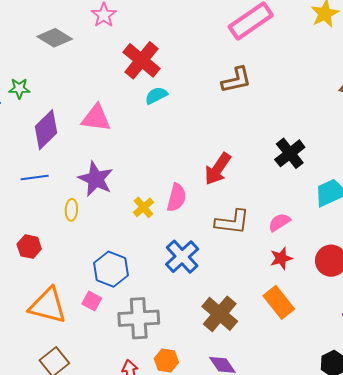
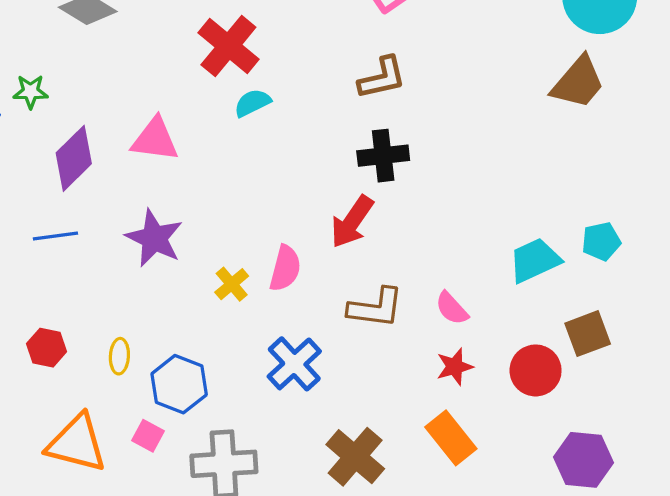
black cross: (290, 153) -> (383, 156), moved, turned 32
yellow ellipse: (71, 210) -> (119, 356), moved
pink semicircle: (279, 222) -> (452, 308), turned -100

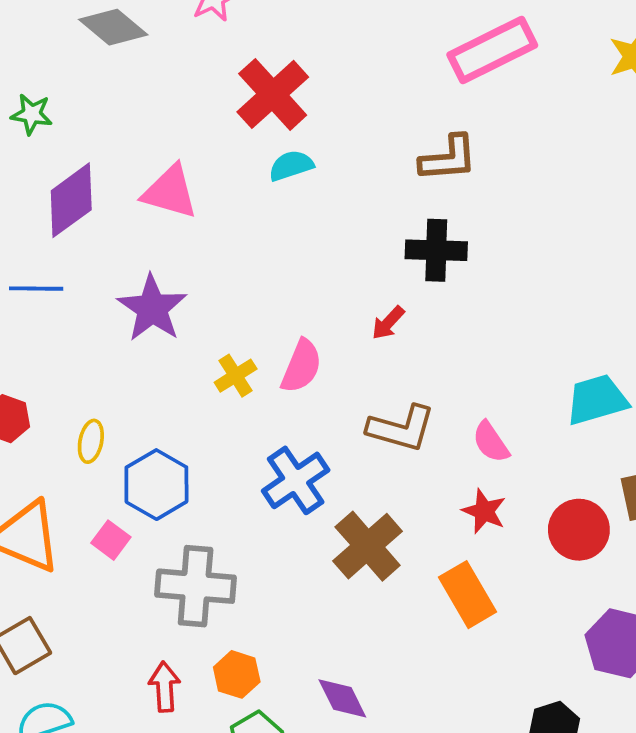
red arrow: (352, 222) -> (388, 323), size x0.6
red star: (455, 367) -> (484, 511), turned 30
brown cross: (355, 457) -> (368, 546), moved

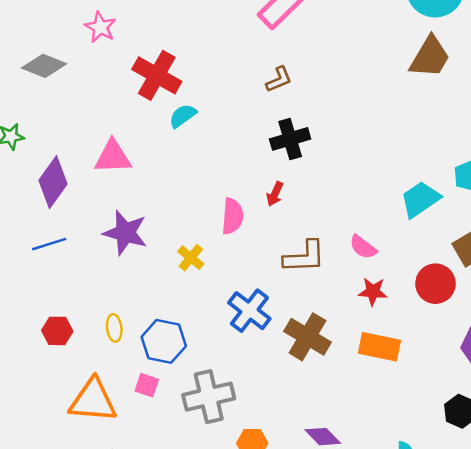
brown L-shape: (448, 158) -> (279, 79), size x0.7
pink semicircle: (301, 366) -> (233, 216), moved
orange rectangle: (467, 595) -> (379, 347), turned -30

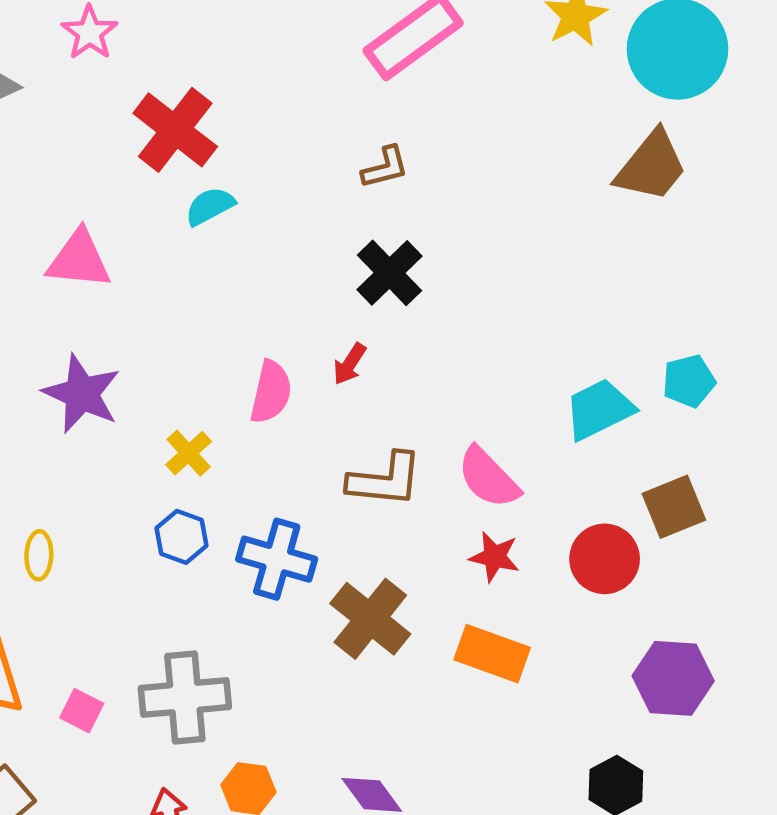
black cross: (290, 139) -> (389, 273), turned -36
pink semicircle: (363, 247) -> (488, 478), size x1.4
blue cross: (249, 311) -> (277, 559), turned -30
blue hexagon: (164, 341) -> (182, 537), moved, size x0.7
pink square: (147, 385) -> (82, 711), moved

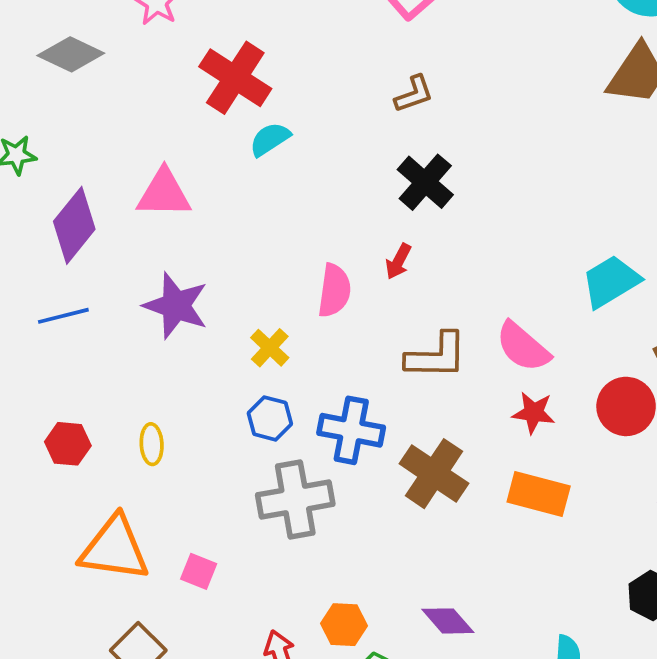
gray cross: (185, 697) -> (295, 500), moved

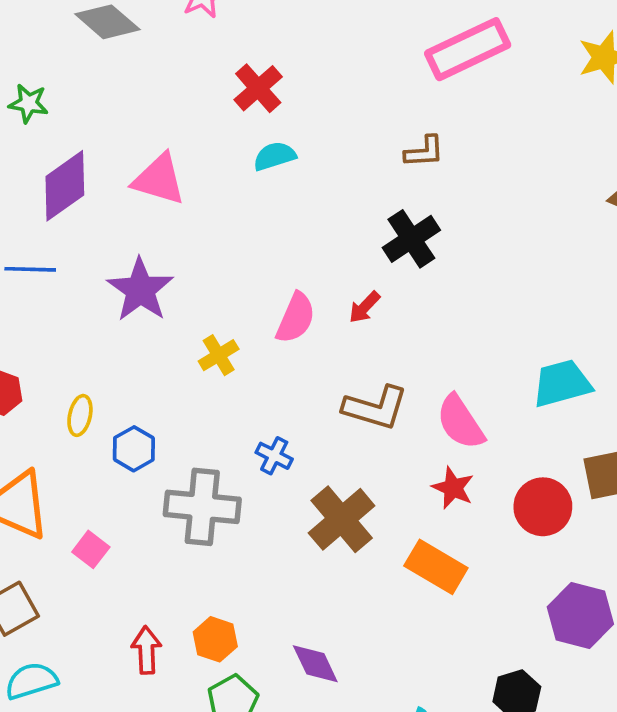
red cross: (235, 78) -> (258, 88), size x0.7
blue hexagon: (270, 418) -> (134, 449), moved
blue cross: (351, 430) -> (274, 456), size x0.6

